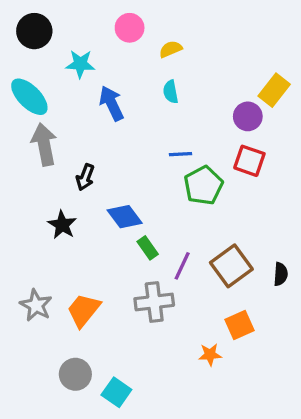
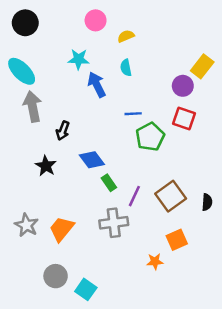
cyan star: (80, 64) -> (79, 59), moved
blue arrow: (111, 103) -> (97, 85), moved

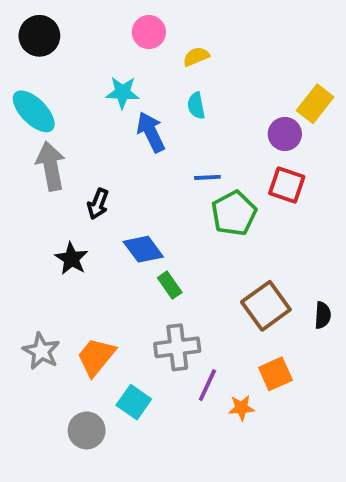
purple line: (134, 196) -> (207, 385), moved
cyan square: (86, 289) -> (134, 402), moved

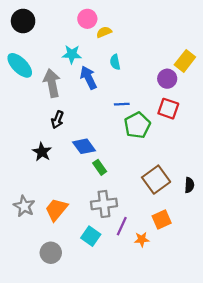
yellow semicircle: (196, 57) -> (104, 32), moved
gray arrow: (51, 166) -> (52, 83), moved
cyan square: (134, 402) -> (91, 236), moved

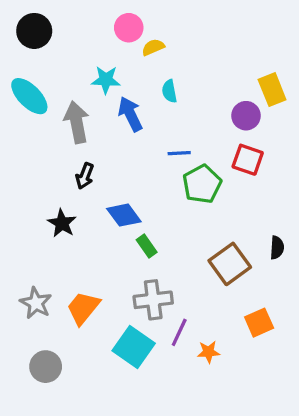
yellow rectangle: (185, 61) -> (272, 90), turned -60
black semicircle: (189, 185) -> (277, 248), moved
orange square: (162, 219) -> (259, 323), moved
cyan square: (91, 236) -> (134, 347), size x1.4
gray circle: (51, 253) -> (46, 367), moved

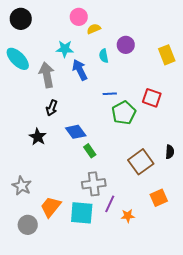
purple circle: (246, 116) -> (126, 45), moved
orange trapezoid: (83, 308) -> (51, 207), moved
cyan square: (134, 347) -> (82, 213), turned -30

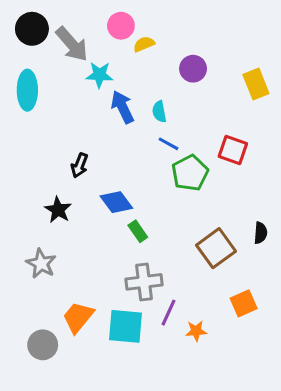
cyan semicircle: (104, 56) -> (159, 112), moved
cyan ellipse: (18, 59) -> (27, 90), turned 45
gray arrow: (47, 75) -> (72, 44), moved, turned 150
blue line: (110, 94) -> (168, 144), turned 32
gray star: (22, 186) -> (41, 264), moved

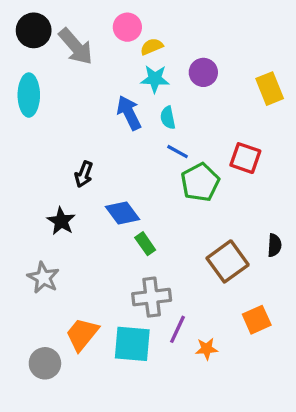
cyan star: (99, 75) -> (155, 79), moved

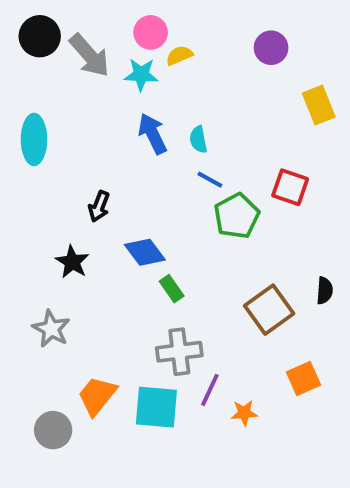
purple circle: (203, 72) -> (271, 48), moved
cyan star: (155, 79) -> (141, 74), moved
cyan ellipse: (29, 95) -> (34, 139), moved

